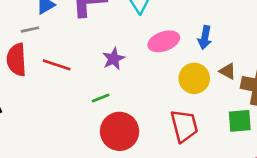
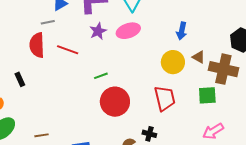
pink ellipse: (164, 41) -> (128, 31), moved
purple star: (114, 59) -> (98, 31), moved

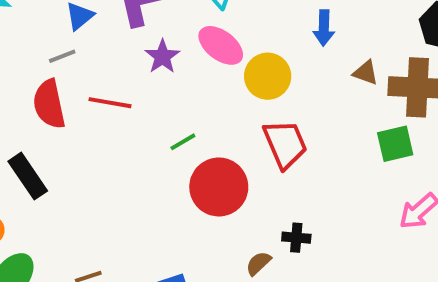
pink ellipse: (128, 31) -> (221, 45), turned 65
yellow circle: (173, 62) -> (268, 76), moved
black rectangle: (20, 79) -> (28, 176), size x1.6
red trapezoid: (165, 98) -> (285, 144), moved

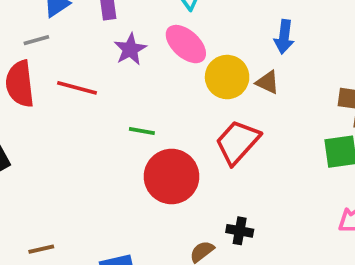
brown triangle: (366, 73) -> (268, 82), moved
green line: (183, 142) -> (142, 131), turned 35
red trapezoid: (285, 144) -> (238, 142), turned -120

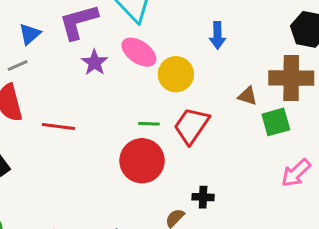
brown triangle: (268, 82) -> (248, 96), moved
red line: (77, 88) -> (58, 127), moved
green line: (142, 131) -> (149, 124), moved

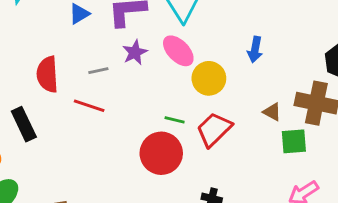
gray line: (18, 66) -> (98, 71), moved

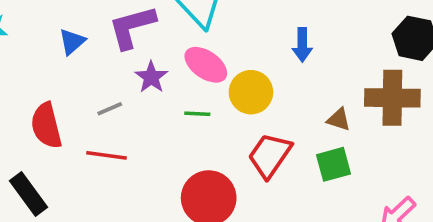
green line: (175, 120) -> (197, 114), moved
green square: (294, 141) -> (334, 164), moved

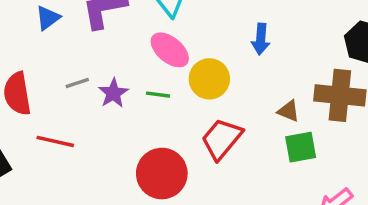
purple star: (151, 77) -> (113, 93), moved
red line: (107, 155) -> (55, 141), moved
green square: (334, 164) -> (301, 147), moved

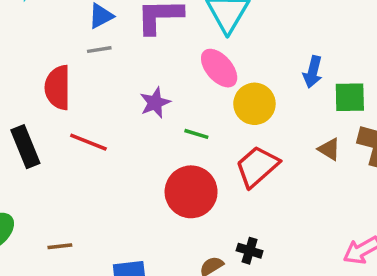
gray line: (77, 83) -> (99, 50), moved
green line: (158, 95) -> (196, 134), moved
green square: (301, 147) -> (350, 97), moved

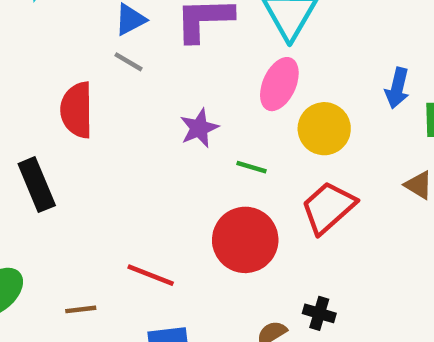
gray line: (99, 50) -> (129, 62), turned 40
pink ellipse: (219, 68) -> (279, 84), turned 66
red line: (88, 142) -> (151, 275), moved

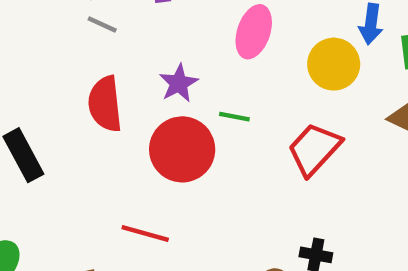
red semicircle: (77, 110) -> (105, 104), moved
yellow circle: (324, 129) -> (334, 64), moved
red circle: (245, 240) -> (182, 149), moved

